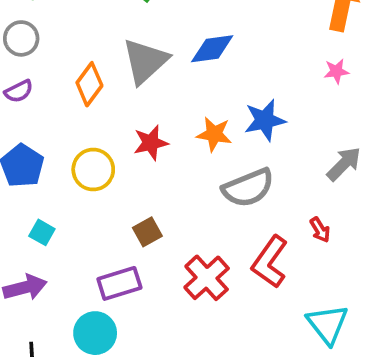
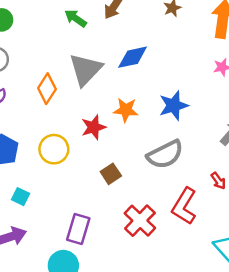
orange star: (214, 134) -> (126, 110), moved
brown square: (147, 232) -> (111, 174), moved
purple rectangle: (119, 283) -> (78, 229), turned -52

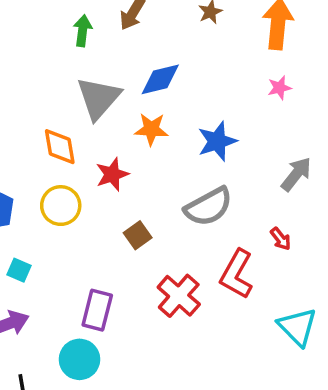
green arrow: (76, 18) -> (83, 31), turned 65
orange diamond: (47, 89) -> (60, 147), moved, turned -40
orange star: (126, 110) -> (151, 129), moved

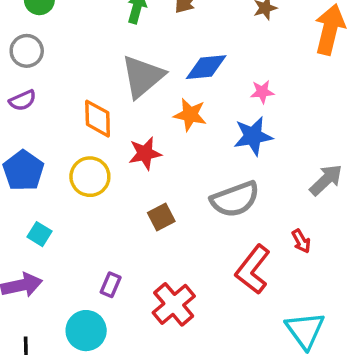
pink star: (279, 88) -> (262, 92), moved
red cross: (179, 296) -> (174, 304), moved
purple rectangle: (97, 310) -> (111, 285), size x0.6

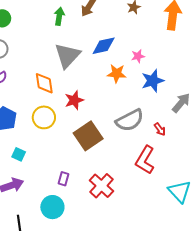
orange star: (190, 115) -> (117, 73), moved
blue star: (253, 136) -> (153, 81), moved
brown square: (161, 217) -> (88, 136), size x1.8
red arrow: (301, 241) -> (160, 129), moved

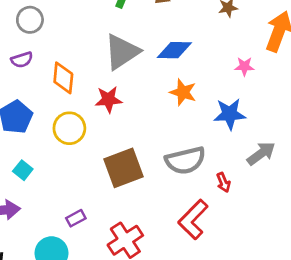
pink star: (138, 56) -> (244, 66), moved
orange diamond: (44, 83) -> (63, 78), moved
red star: (74, 100) -> (109, 99), moved
purple rectangle: (64, 179) -> (76, 218), turned 32

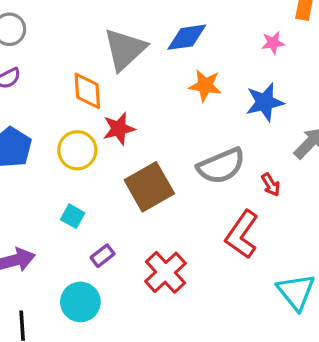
orange diamond: (63, 78) -> (87, 91), moved
red star: (109, 99) -> (119, 129), moved
cyan square: (23, 170) -> (73, 216), moved

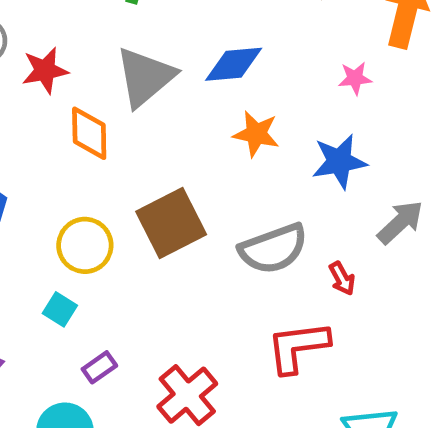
red star: (119, 129) -> (45, 70), moved
yellow circle: (77, 150) -> (85, 245), moved
brown square: (149, 187) -> (171, 223), moved
red L-shape: (242, 234) -> (298, 347), turned 45

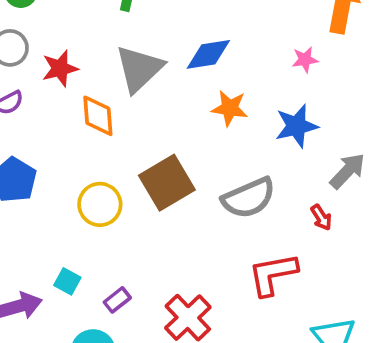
red arrow: (342, 279) -> (321, 217), moved
cyan square: (60, 309) -> (67, 281), moved

